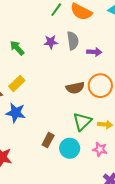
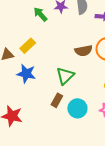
green arrow: (17, 48) -> (40, 14), moved
green triangle: (82, 122) -> (65, 76), moved

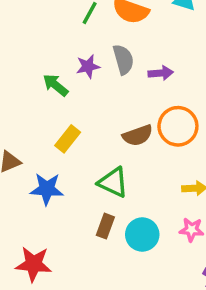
yellow rectangle: (28, 46) -> (68, 139), moved
green triangle: (65, 76) -> (113, 182), turned -42

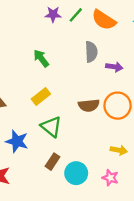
purple star: (88, 66) -> (53, 14), moved
green triangle: (113, 182) -> (51, 127), moved
blue star: (47, 189) -> (17, 141), moved

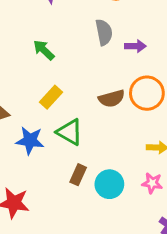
blue star: (17, 141) -> (30, 140), moved

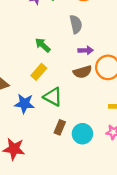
purple arrow: (135, 46) -> (86, 50), moved
green arrow: (44, 50) -> (43, 45), moved

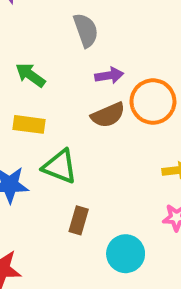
yellow rectangle: (39, 72) -> (29, 124), turned 63
cyan circle: (82, 134) -> (126, 254), moved

